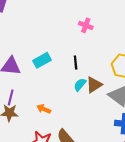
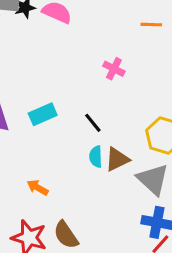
black line: (76, 63) -> (93, 123), turned -40
cyan semicircle: (80, 85) -> (96, 157), turned -48

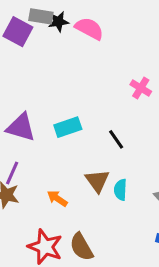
cyan semicircle: (96, 157) -> (120, 190), moved
brown triangle: (117, 159) -> (97, 181), moved, turned -44

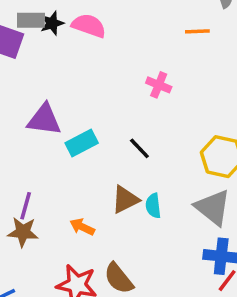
purple triangle: (21, 127) -> (44, 120), moved
brown triangle: (97, 181) -> (125, 199), turned 48

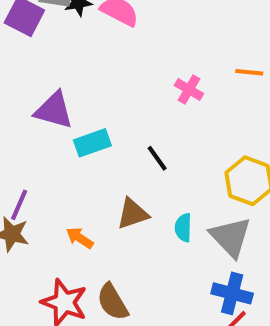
orange line: (197, 31) -> (249, 72), moved
cyan semicircle: (153, 206) -> (183, 228), moved

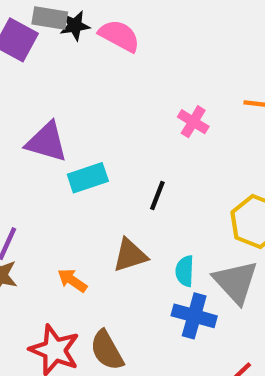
black line: (157, 158) -> (157, 196), turned 56
blue cross: (232, 293) -> (194, 316), moved

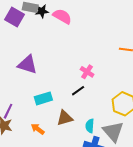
pink cross: (193, 122) -> (87, 72), moved
cyan rectangle: (88, 178) -> (43, 98), moved
black line: (157, 196) -> (78, 91), turned 32

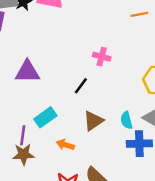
black line: (78, 91) -> (81, 86), moved
cyan rectangle: (43, 98) -> (45, 117), moved

